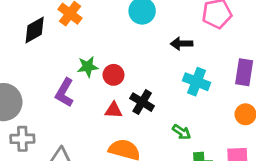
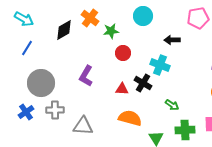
green star: (88, 67) -> (111, 31), moved
red circle: (114, 75) -> (123, 53), moved
cyan cross: (197, 82) -> (160, 65), moved

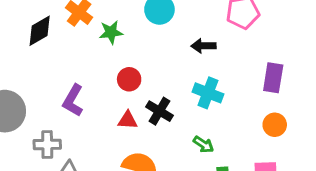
red circle: (123, 53) -> (129, 79), moved
cyan cross: (160, 65) -> (208, 93), moved
gray cross: (55, 110) -> (47, 144), moved

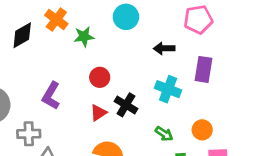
purple rectangle: (273, 78) -> (203, 69), moved
red triangle: (128, 120) -> (98, 113), turned -36
orange circle: (275, 125) -> (202, 130), moved

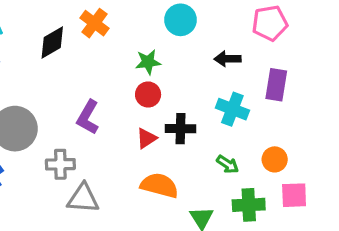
green star: (84, 37) -> (148, 62), moved
black cross: (126, 105) -> (180, 129), turned -30

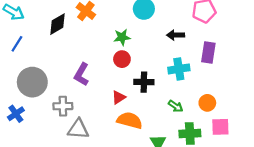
cyan cross: (232, 109) -> (179, 69), turned -30
red triangle: (146, 138) -> (119, 97), moved

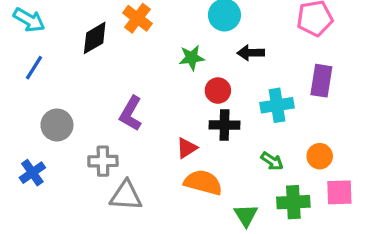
black arrow: (176, 35) -> (251, 53), moved
red circle: (122, 59) -> (218, 91), moved
gray circle: (32, 82) -> (57, 125), size x0.7

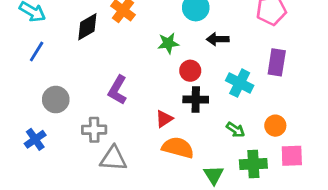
cyan cross: (277, 105) -> (240, 83), turned 36

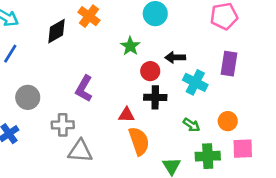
black arrow: (218, 39) -> (175, 57), moved
green star: (168, 43) -> (130, 46), turned -30
red triangle: (164, 119) -> (126, 115), turned 35
orange semicircle: (178, 148) -> (139, 141), turned 56

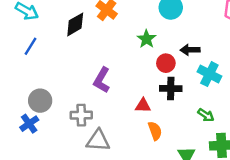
gray circle: (28, 97) -> (40, 101), moved
orange semicircle: (139, 141) -> (155, 131), size x0.7

